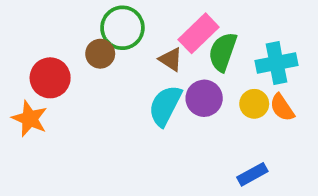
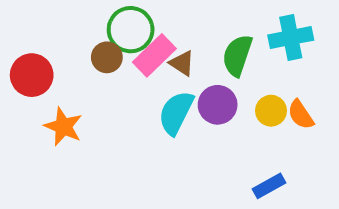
pink rectangle: (199, 33) -> (154, 55), moved
cyan cross: (276, 63) -> (291, 38), moved
red circle: (50, 78) -> (32, 75), moved
orange star: (30, 119) -> (63, 127), moved

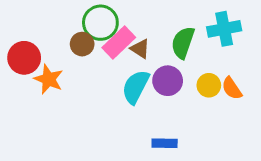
orange star: (63, 127) -> (49, 79), moved
blue rectangle: (269, 186) -> (165, 143), moved, turned 30

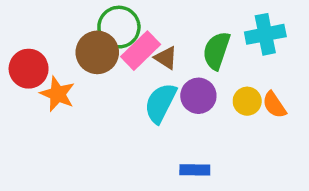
brown circle: (82, 44) -> (97, 52), size x1.5

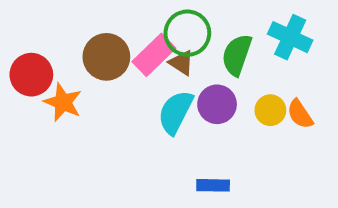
green circle: (119, 27) -> (187, 33), moved
cyan cross: (265, 34) -> (290, 37), turned 36

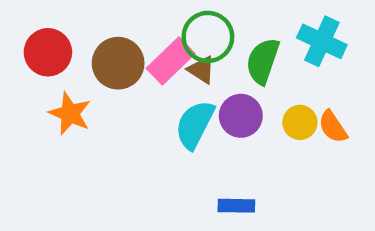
red circle: (31, 75) -> (48, 52), moved

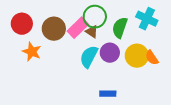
yellow circle: (300, 122) -> (137, 56), size x1.5

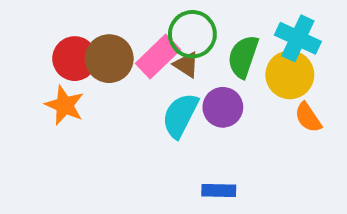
red circle: (22, 24) -> (75, 59), moved
yellow circle: (137, 56) -> (290, 75), moved

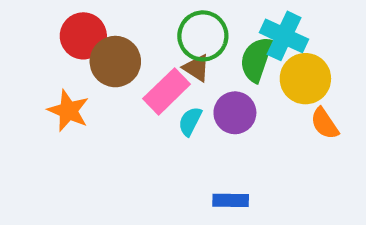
cyan cross: (298, 38) -> (284, 36), moved
pink rectangle: (158, 57) -> (167, 91), moved
red circle: (75, 59) -> (83, 36), moved
cyan semicircle: (180, 115) -> (190, 121), size x0.6

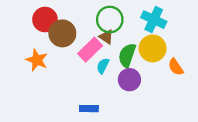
green semicircle: (256, 59) -> (127, 55), moved
yellow circle: (305, 79) -> (153, 48), moved
purple circle: (235, 113) -> (129, 80), moved
blue rectangle: (231, 200) -> (89, 109), moved

